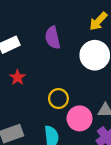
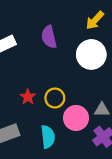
red star: (17, 77) -> (28, 97), moved

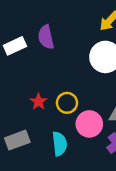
purple semicircle: (49, 37) -> (46, 37), moved

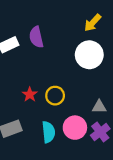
pink circle: (89, 124) -> (75, 128), moved

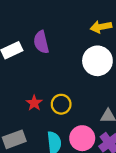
yellow arrow: (93, 23) -> (101, 27), turned 36

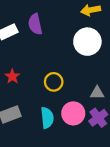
red star: (34, 103) -> (12, 76), moved

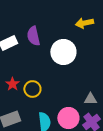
white circle: (87, 42) -> (63, 52), moved
yellow circle: (54, 82) -> (32, 89), moved

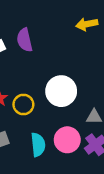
white circle: (63, 52) -> (61, 91), moved

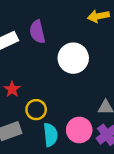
white circle: (61, 91) -> (73, 58), moved
yellow circle: (23, 104) -> (36, 110), moved

